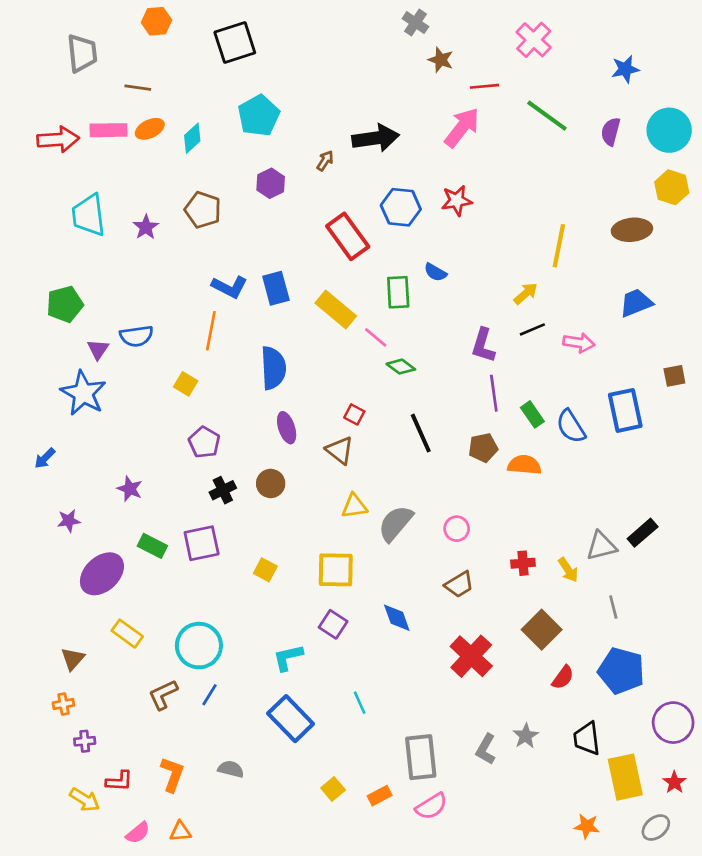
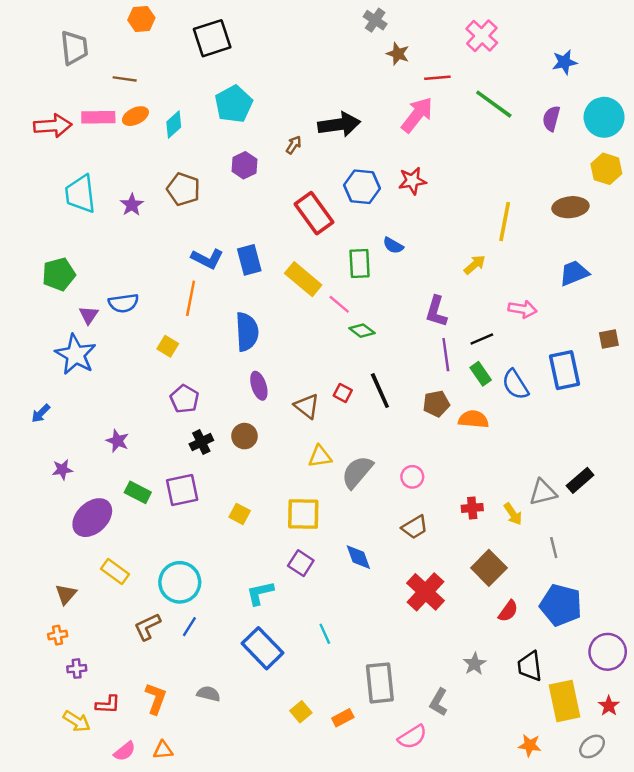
black line: (532, 329) -> (482, 339), moved
red square: (354, 414) -> (343, 393), moved
gray L-shape: (486, 749) -> (439, 702), moved
pink semicircle: (431, 806) -> (412, 737), moved

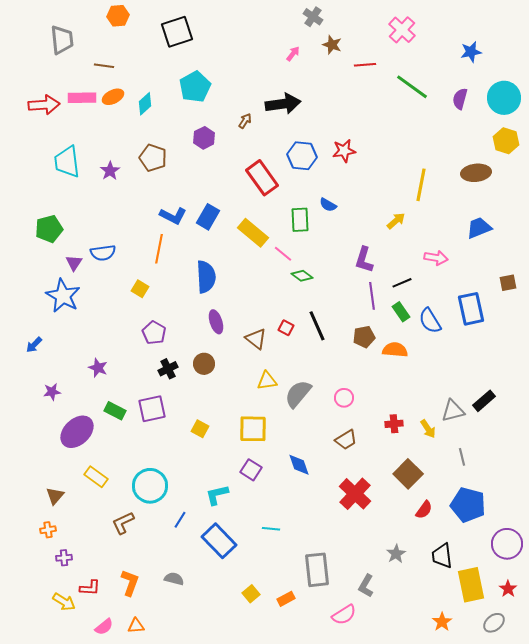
pink arrow: (417, 115) -> (293, 54), moved, size x0.5
blue rectangle: (249, 260) -> (208, 217), turned 45
blue line: (189, 627) -> (180, 520), moved
cyan line: (325, 634) -> (271, 529), turned -60
orange star: (530, 745) -> (442, 622), turned 30

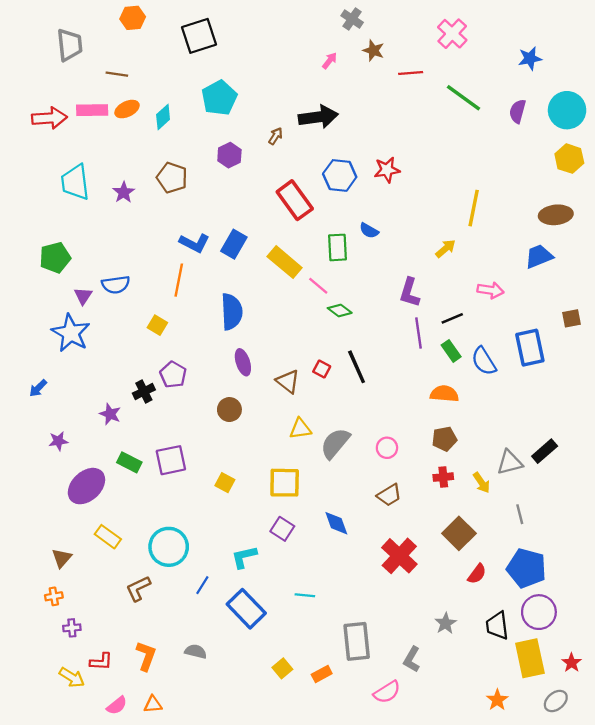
brown ellipse: (476, 173) -> (556, 215), moved
brown pentagon: (364, 337) -> (444, 439), moved
black cross: (168, 369) -> (144, 392), moved
purple circle: (507, 544) -> (539, 612), moved

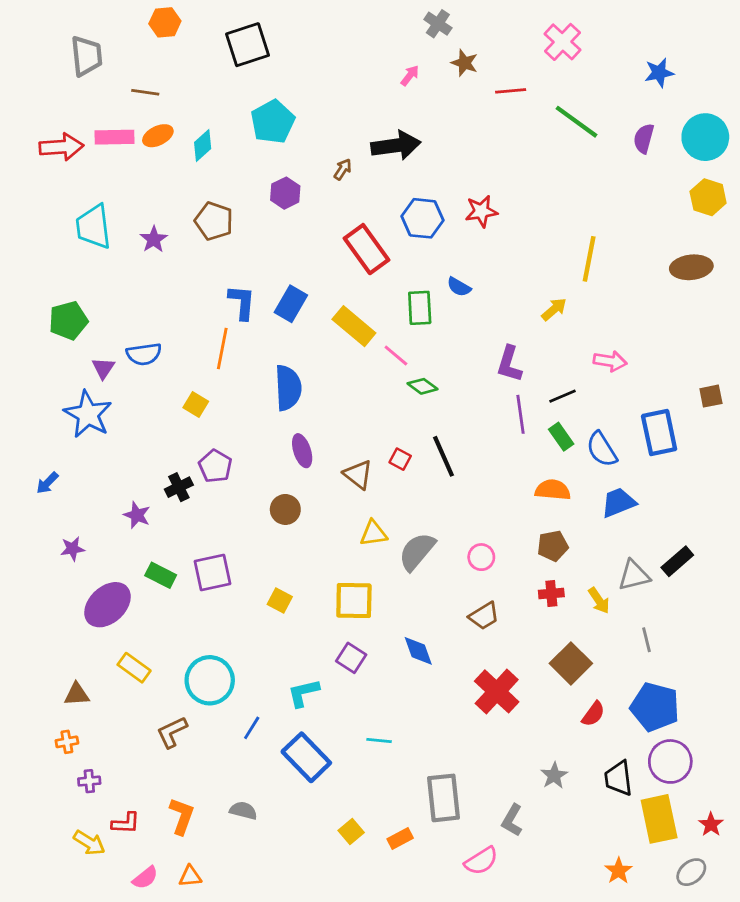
blue L-shape: (195, 243) -> (242, 302), turned -112
blue trapezoid: (539, 256) -> (618, 502), moved
brown triangle: (62, 558) -> (77, 694), turned 45

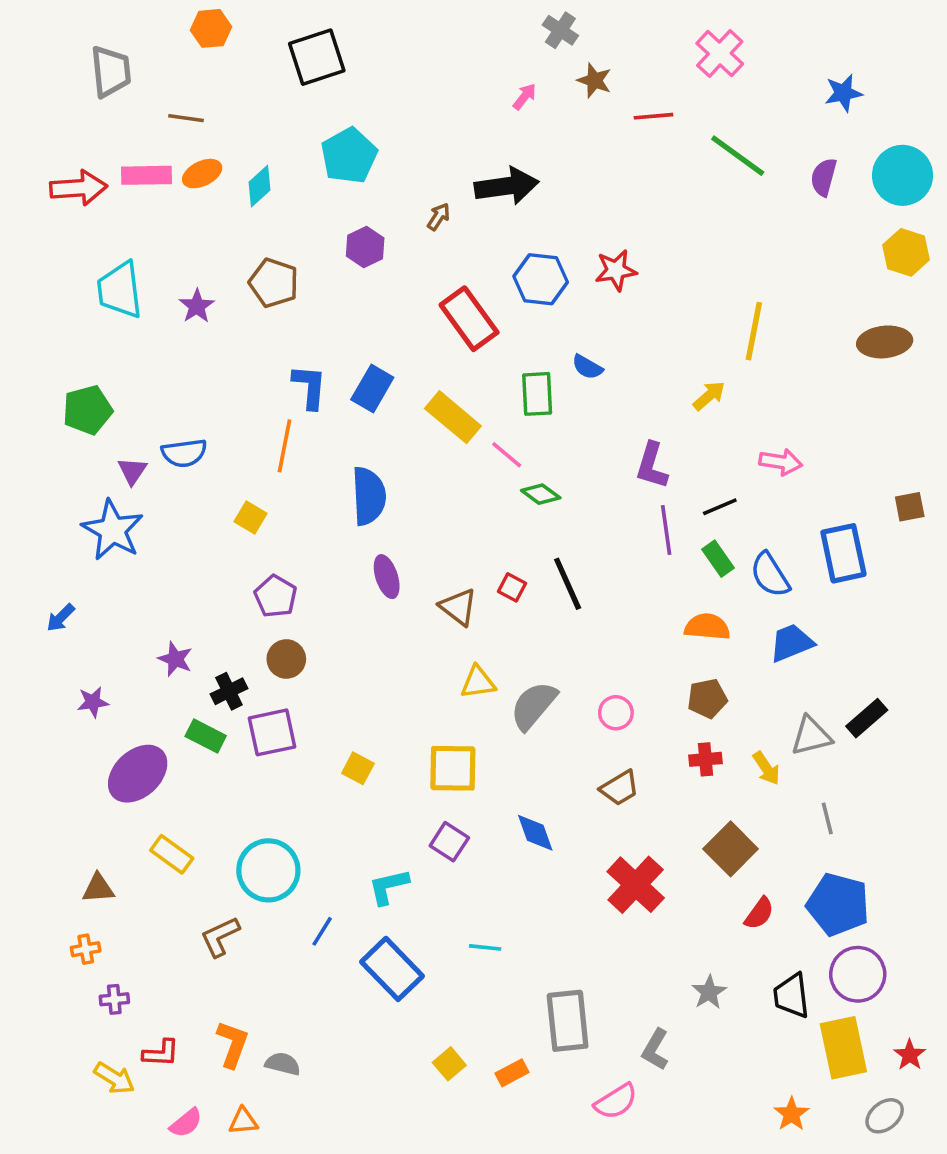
black cross: (179, 487) -> (229, 691), moved
brown circle: (285, 509) -> (286, 659), moved
gray semicircle: (243, 810) -> (283, 1064), moved

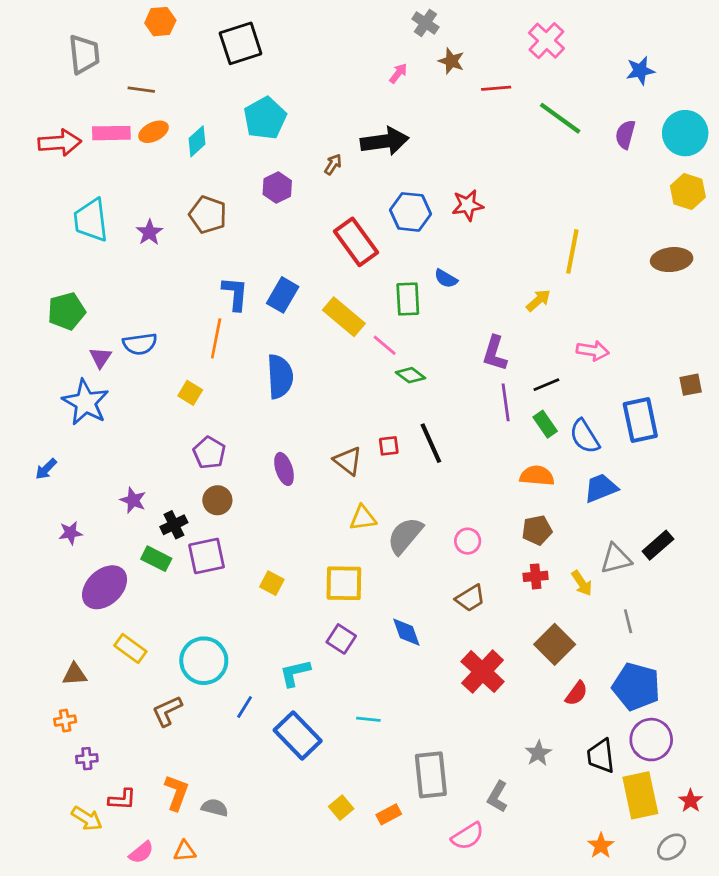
purple ellipse: (387, 577) -> (284, 469), moved
red square: (512, 587) -> (389, 446), turned -35

